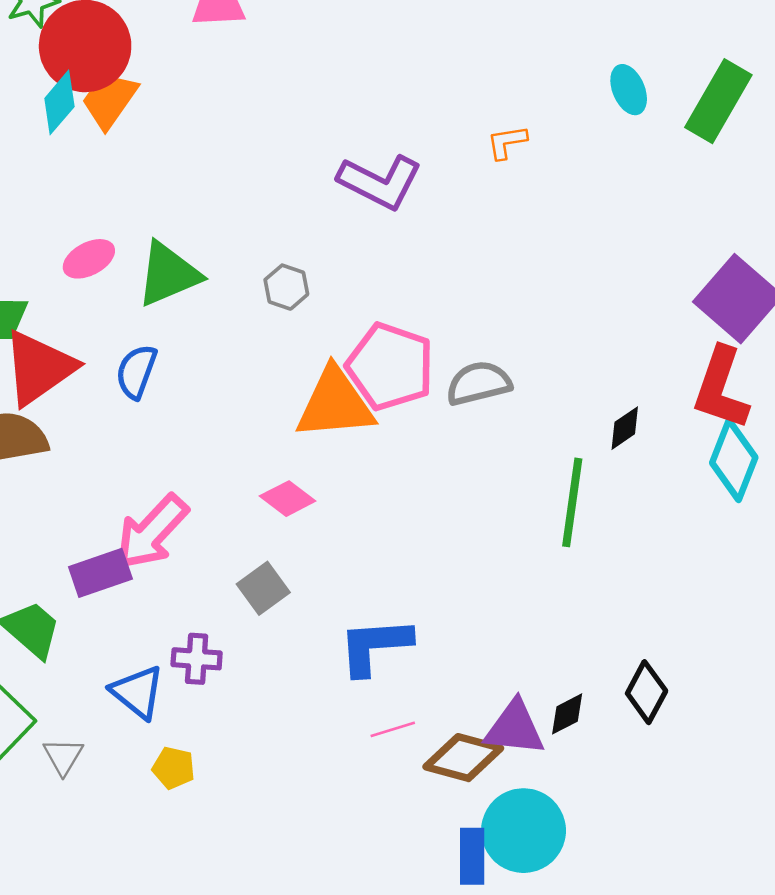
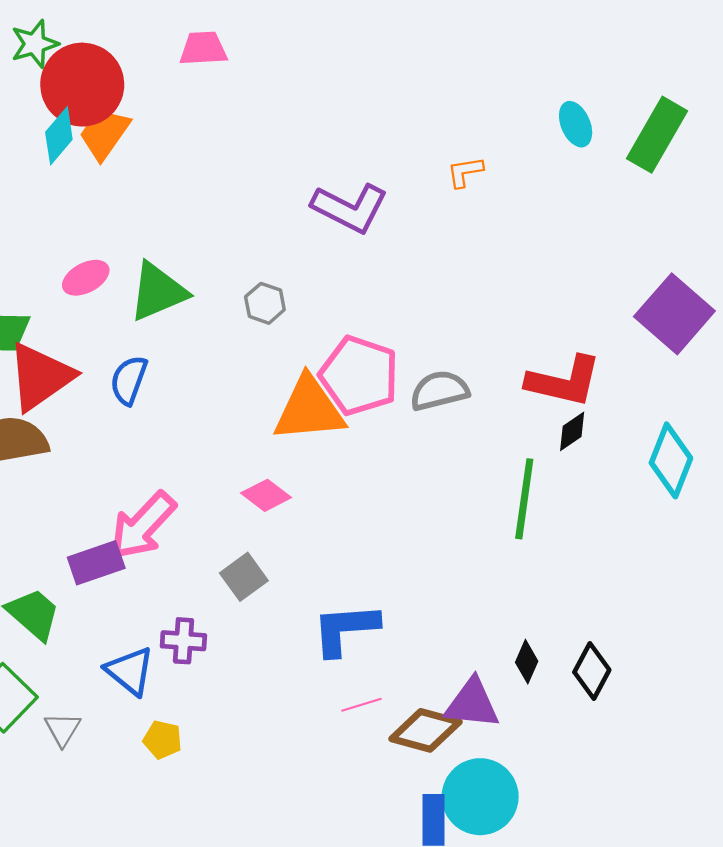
red L-shape: (721, 388) -> (564, 381), moved, turned -96
black diamond: (567, 714) -> (527, 662), moved, turned -39

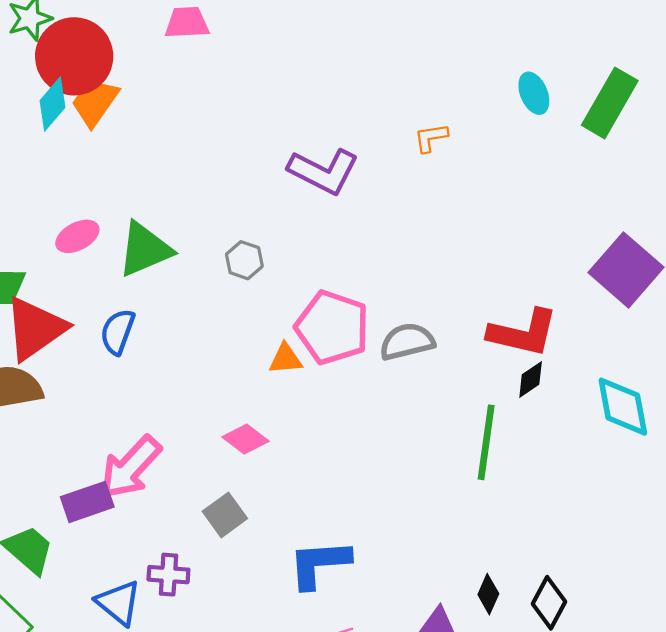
orange triangle: (309, 409) -> (286, 359), size x0.5
cyan diamond: (671, 460) -> (623, 407), turned -32

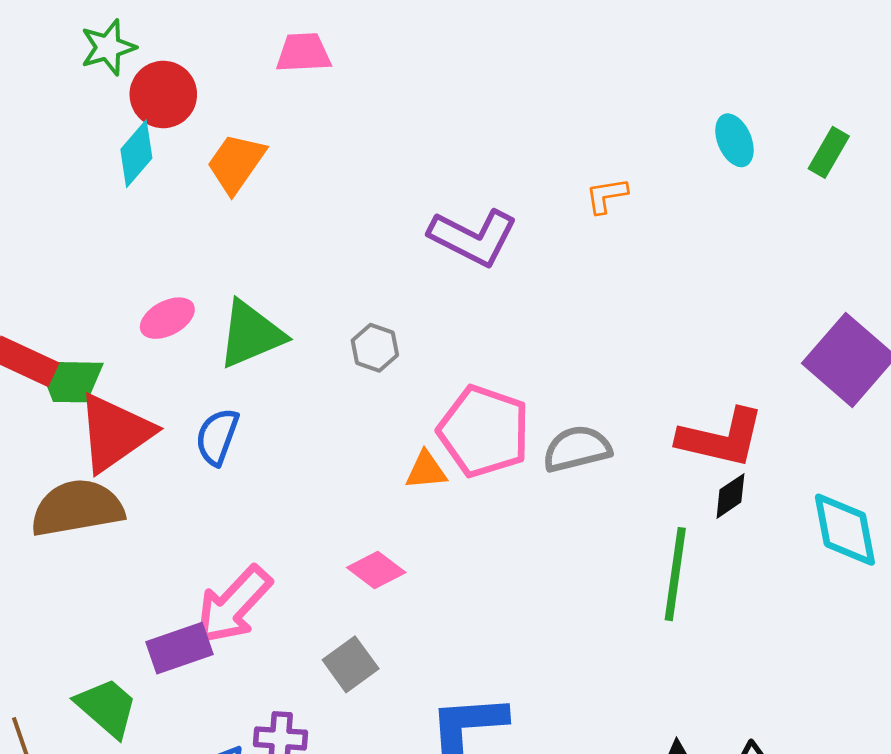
red circle: (74, 56) -> (163, 94), size x0.7
orange trapezoid: (95, 102) -> (236, 163), moved
green rectangle: (610, 103) -> (829, 152), size x0.6

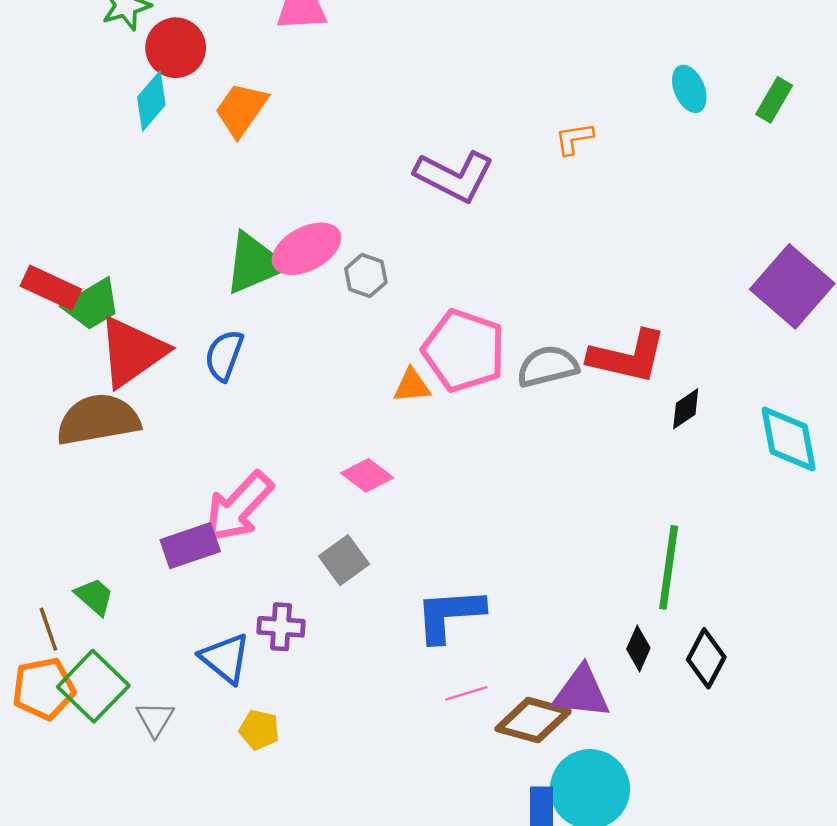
pink ellipse: (167, 318) -> (306, 249), moved, size x1.4
green trapezoid: (70, 380) -> (92, 305), turned -32
red L-shape: (721, 438) -> (628, 357), moved
green line: (675, 574) -> (669, 567), moved
green trapezoid: (107, 707) -> (94, 597), moved, size x0.7

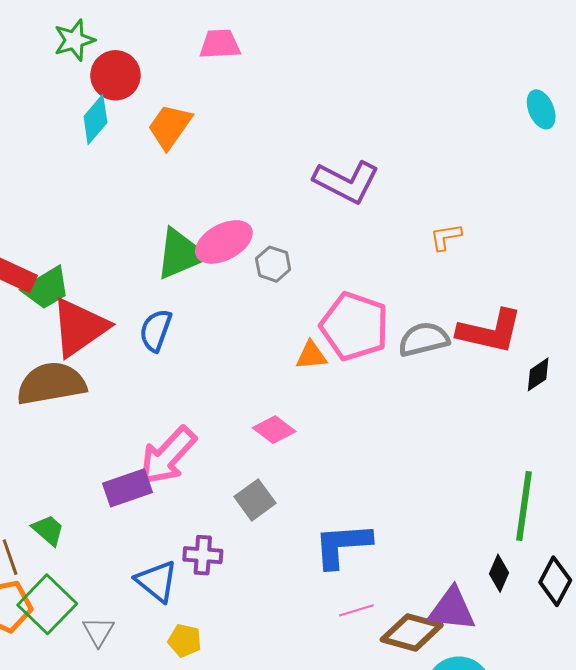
orange L-shape: (574, 139) -> (446, 237), moved

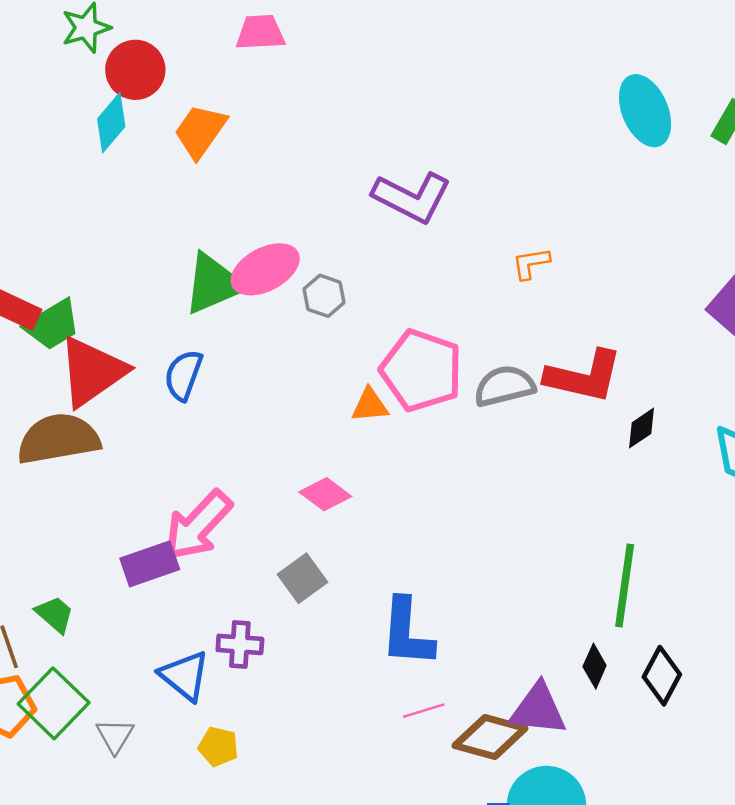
cyan ellipse: (541, 109) -> (645, 111), size x1.5
blue L-shape: (342, 545) -> (407, 632), turned -82

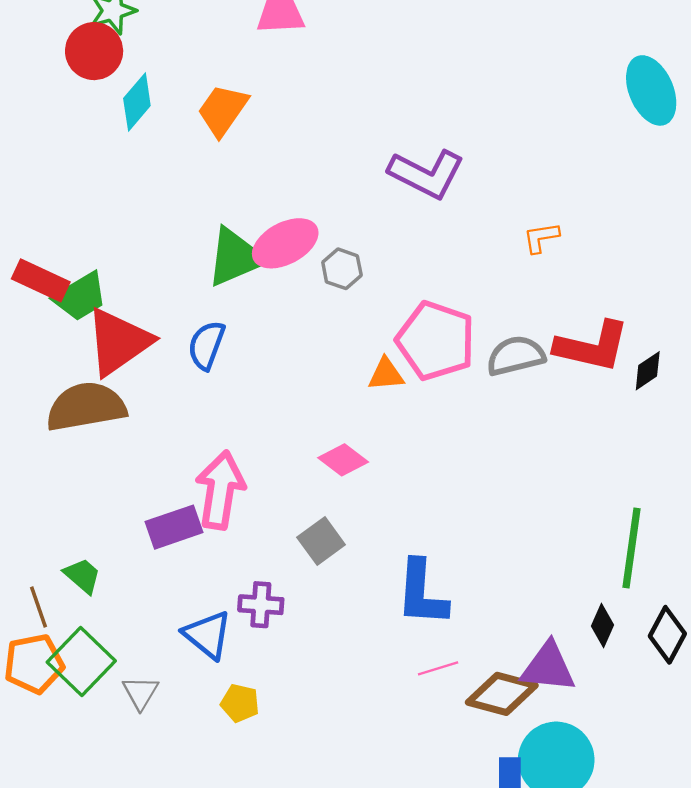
red circle: (135, 70) -> (94, 51), moved
black diamond: (641, 428) -> (648, 371), moved
pink arrow: (198, 525) -> (220, 490), turned 146

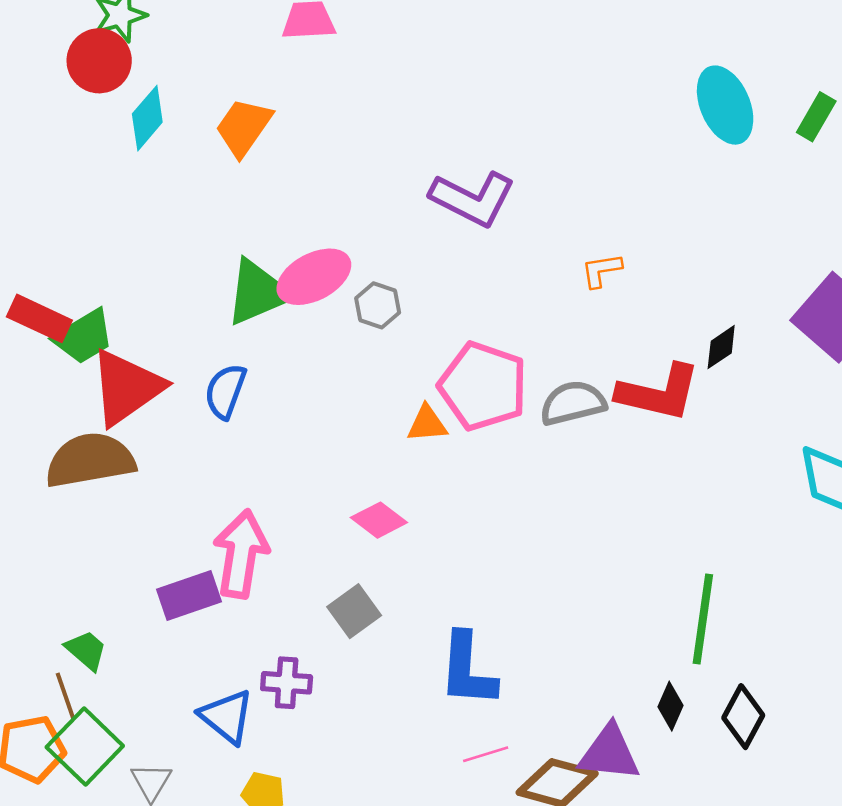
black diamond: (648, 371) -> (721, 347), moved
brown line: (38, 607) -> (65, 696), moved

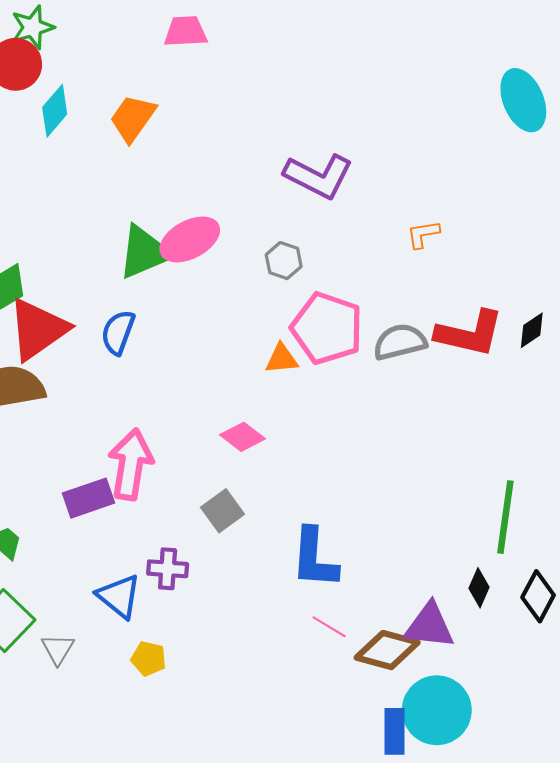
gray hexagon: (378, 305) -> (284, 261), moved
black diamond: (721, 347) -> (532, 330), moved
pink line: (486, 754) -> (329, 627), turned 48

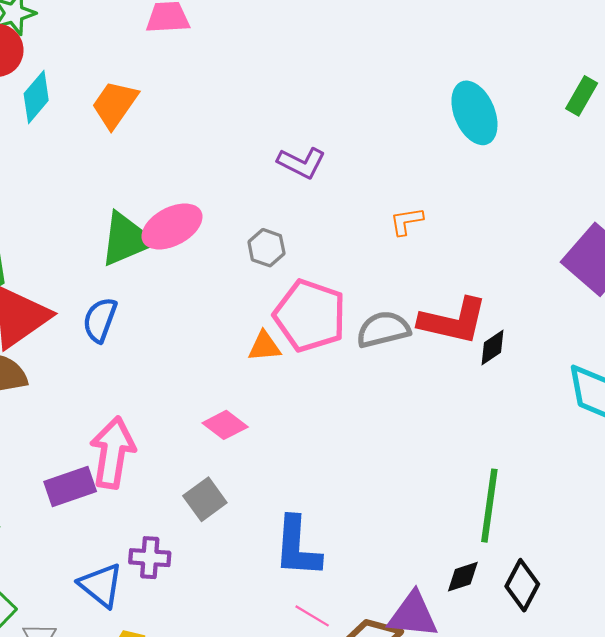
cyan ellipse: (523, 100) -> (474, 113), moved
purple L-shape: (319, 176) -> (301, 163), size x0.7
black diamond: (532, 330) -> (493, 347), moved
black diamond: (479, 588) -> (463, 577), turned 48

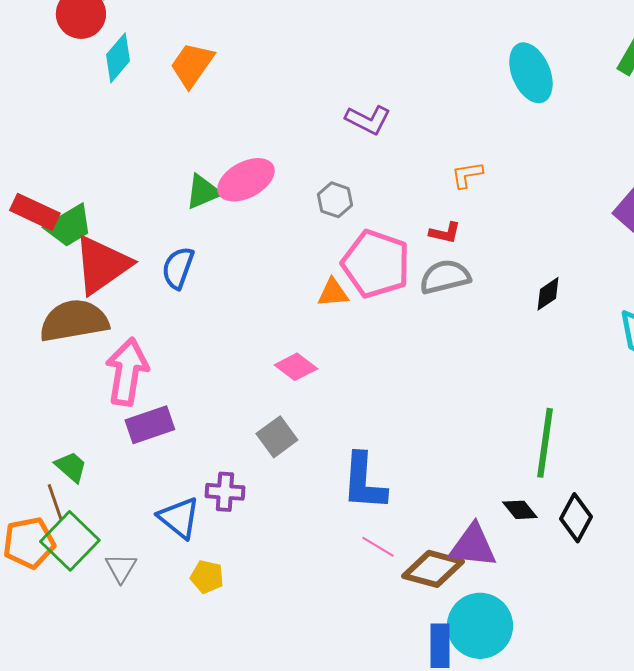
green triangle: (126, 239) -> (203, 192), size x0.7
red L-shape: (453, 321) -> (445, 233), moved, size x0.5
pink arrow: (113, 453) -> (127, 372), moved
black diamond: (463, 577) -> (520, 510), turned 69

